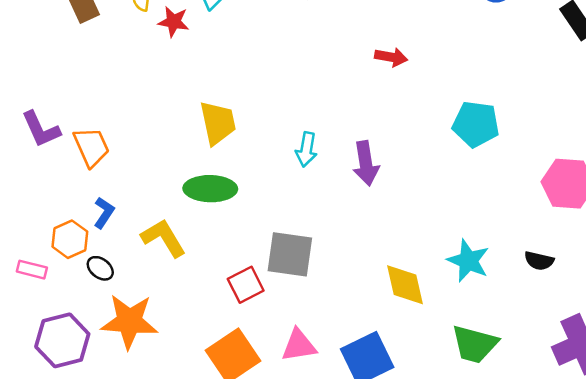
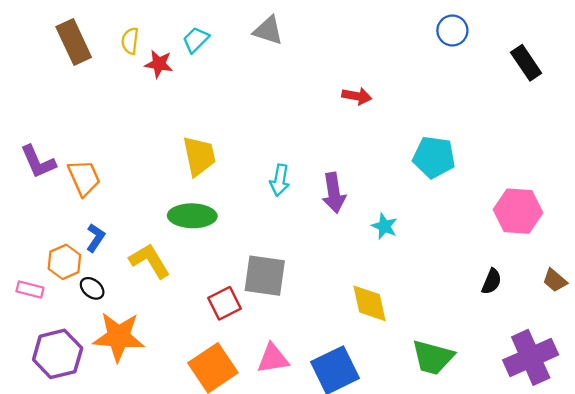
cyan star: (468, 261) -> (384, 226), moved, size x0.7
black semicircle: (539, 261) -> (492, 281), turned -80

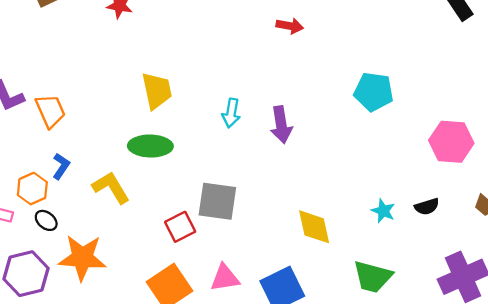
red arrow: (357, 96) -> (290, 26), moved
cyan star: (384, 226) -> (383, 211), moved
black semicircle: (492, 281) -> (427, 207), turned 50
black ellipse: (92, 288) -> (46, 220), moved

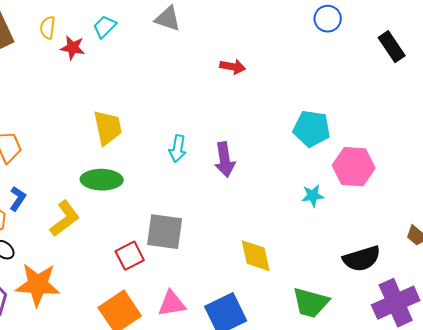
pink hexagon: (451, 142) -> (354, 167), moved
yellow L-shape: (111, 187) -> (65, 219), turned 84
black semicircle: (427, 207) -> (362, 259), moved, size x1.6
cyan star: (383, 211) -> (313, 196), moved, turned -30

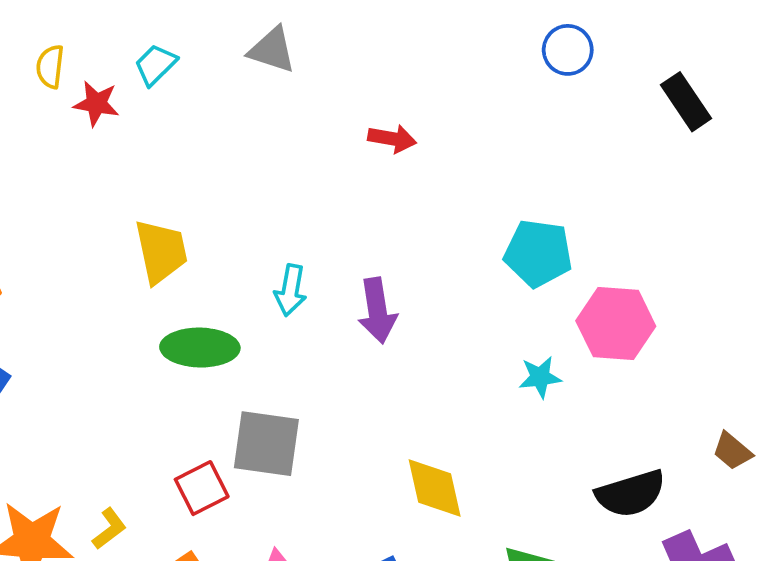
green ellipse: (102, 180) -> (200, 348), moved
yellow L-shape: (65, 219) -> (109, 529), moved, size x0.6

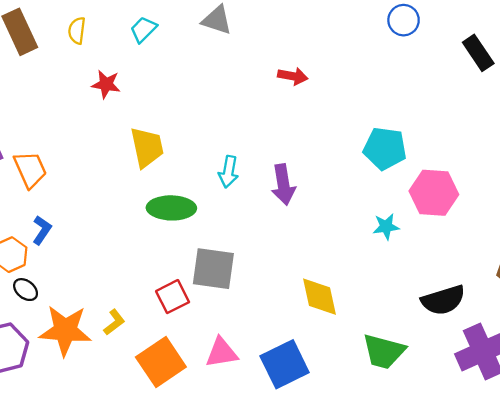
red star: (96, 104) -> (106, 84), moved

